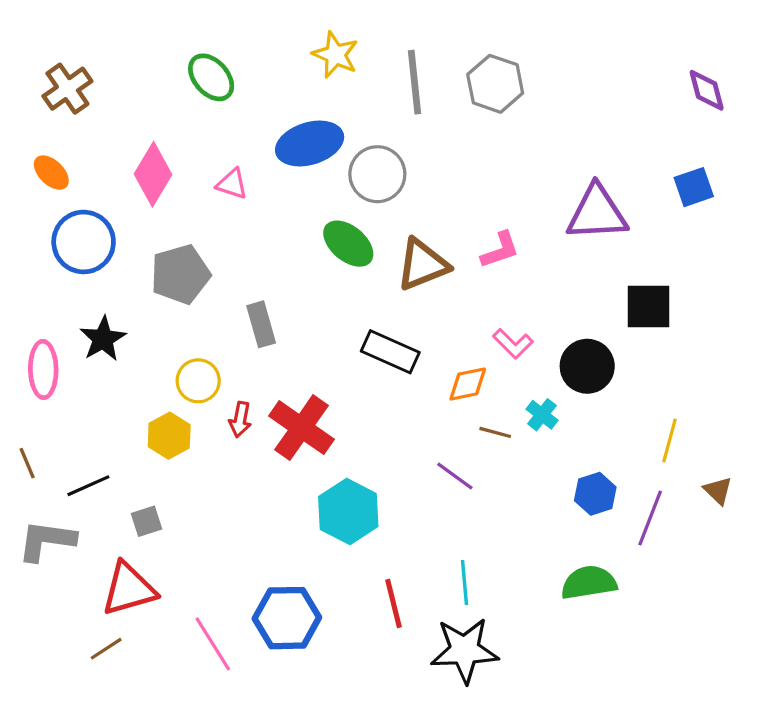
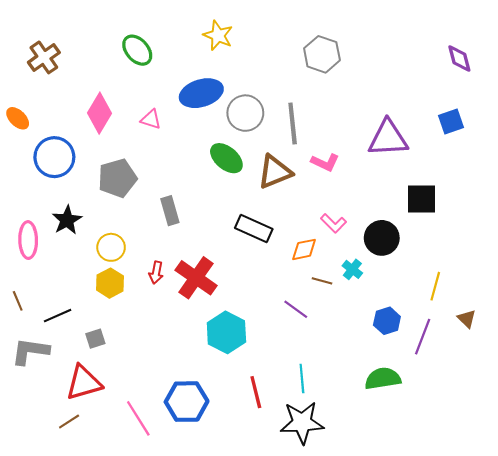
gray line: (414, 82) -> (293, 124), moved
orange ellipse: (51, 173) -> (18, 118), moved
pink L-shape: (500, 250) -> (325, 162), turned 44
yellow circle: (198, 381) -> (111, 247), moved

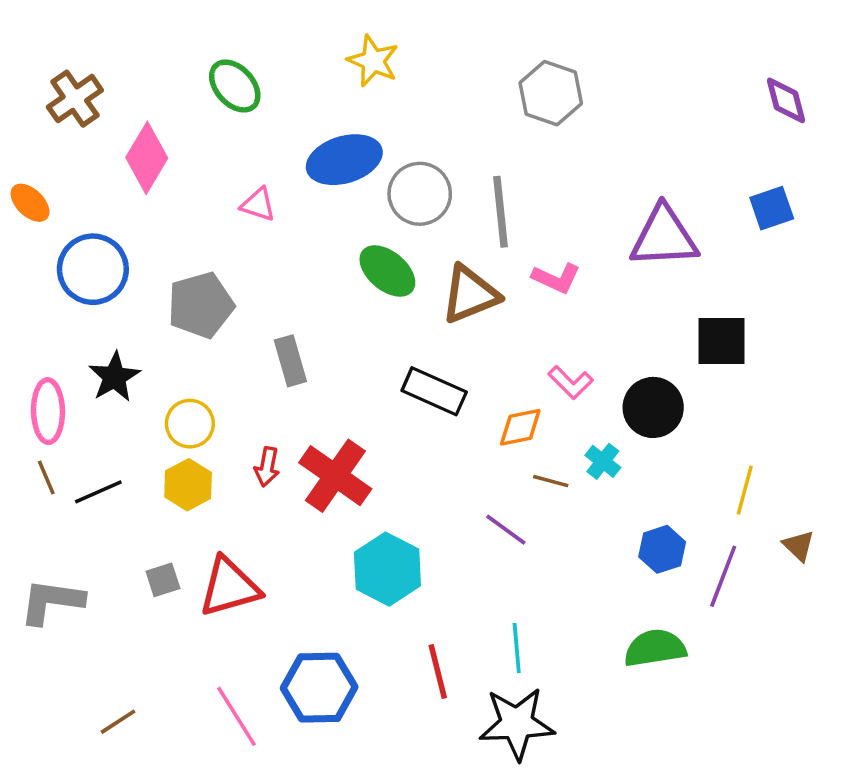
pink diamond: (99, 113) -> (147, 158), moved
brown line: (18, 301) -> (46, 478), moved
black line: (58, 316) -> (98, 492), moved
red triangle: (84, 383) -> (229, 587), moved

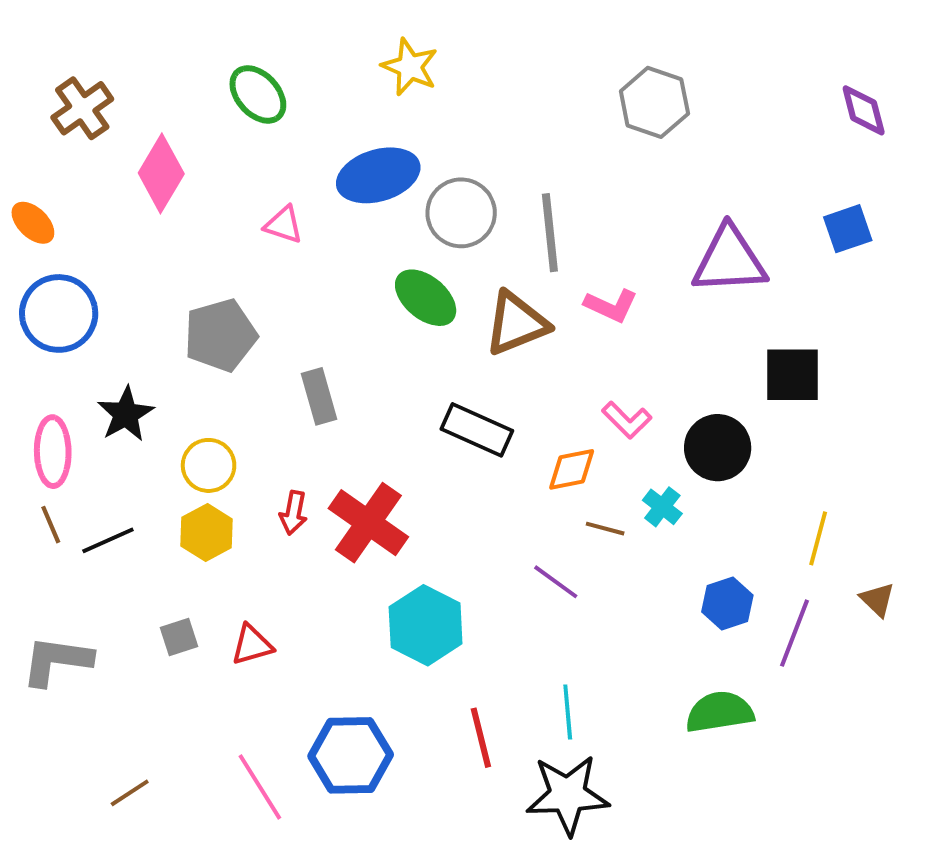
gray hexagon: (551, 93) -> (654, 102), moved
blue circle: (93, 269) -> (59, 313), moved
red triangle: (229, 587) -> (252, 645), size x0.6

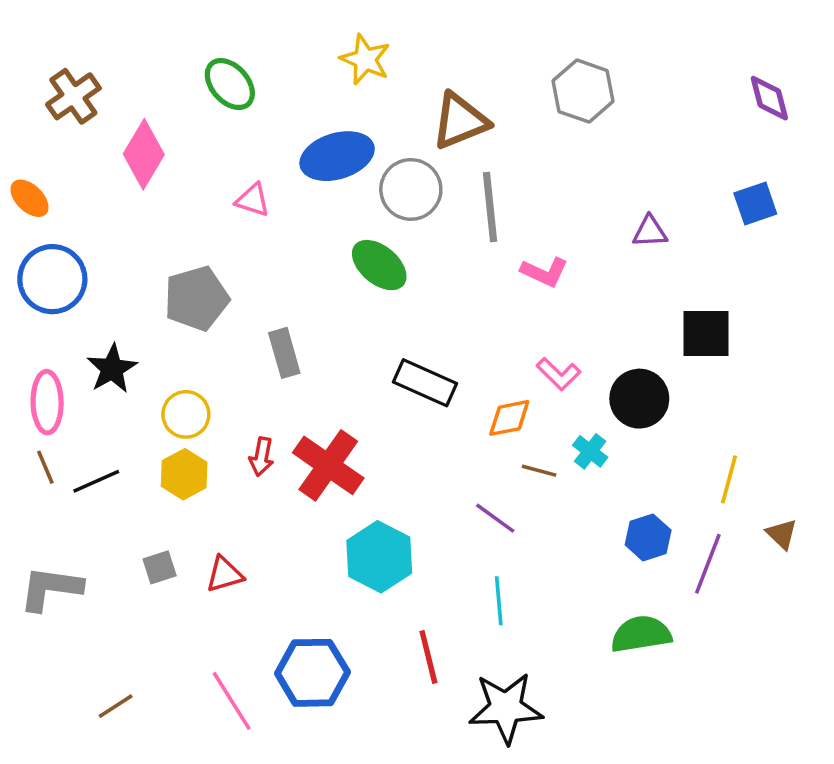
purple triangle: (729, 260) -> (650, 232), size x0.5
brown triangle: (516, 323) -> (460, 121), moved
cyan line: (568, 712) -> (499, 601), moved

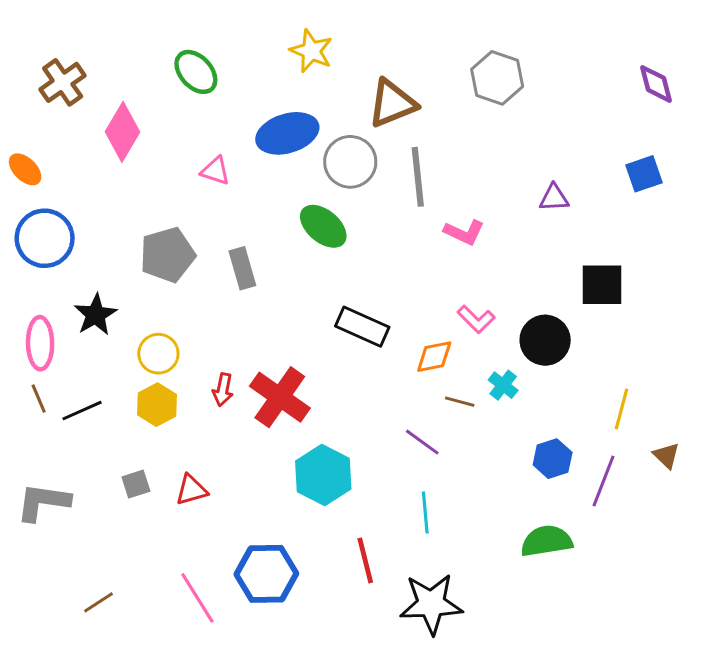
gray rectangle: (284, 353) -> (242, 268), moved

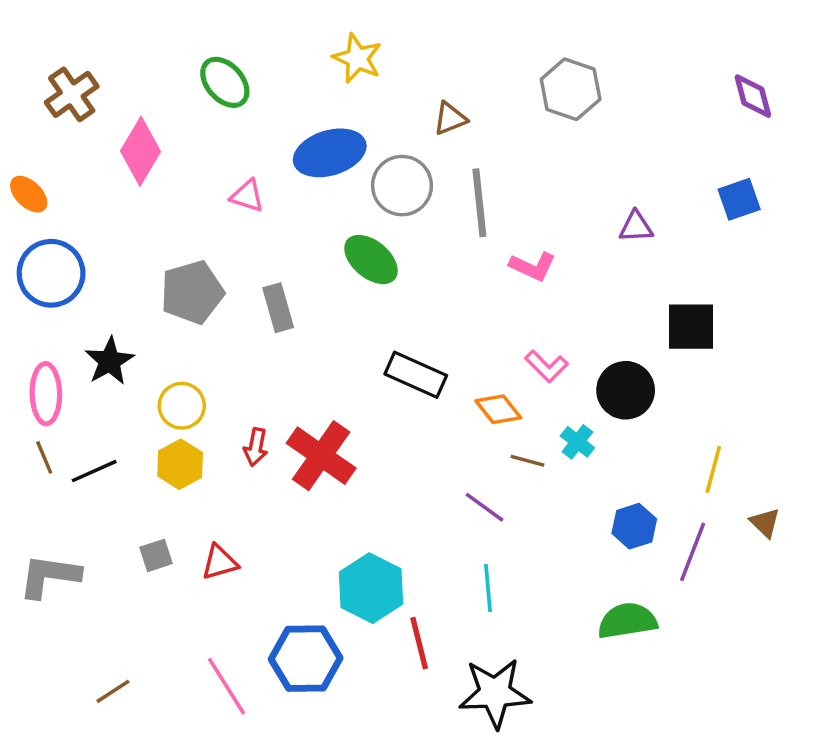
brown triangle: (392, 103) -> (450, 118), size x0.6
orange diamond: (434, 357) -> (498, 409), turned 63
cyan hexagon: (323, 475) -> (371, 588), moved

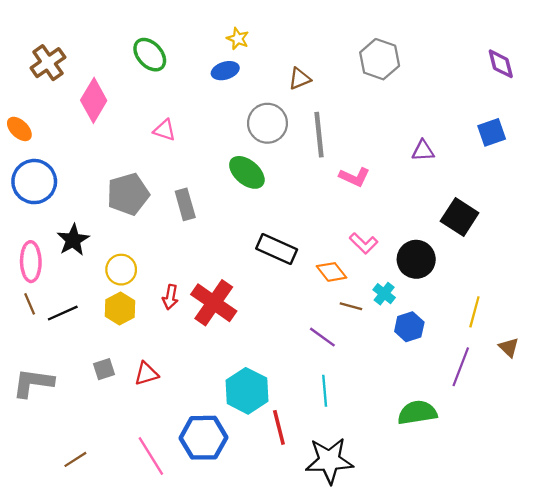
yellow star: (357, 58) -> (238, 39), size x0.7
blue ellipse: (330, 153) -> (225, 71), moved, size x0.6
black square: (691, 327) -> (460, 217), turned 33
blue hexagon: (634, 526) -> (409, 327), moved

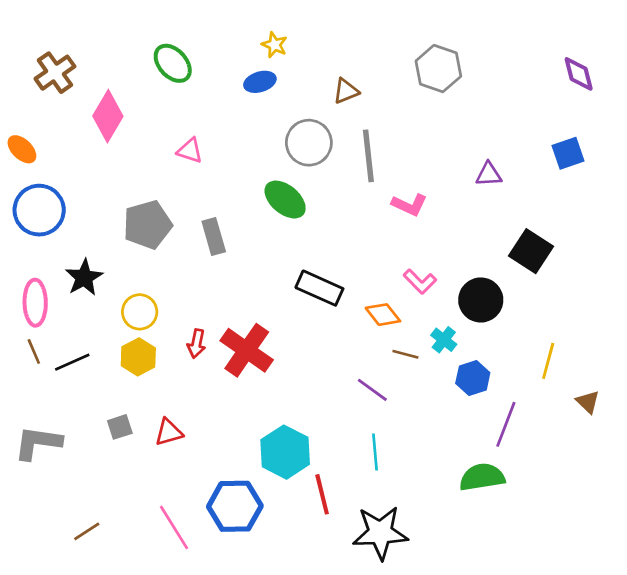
purple line: (461, 367) -> (506, 424), moved

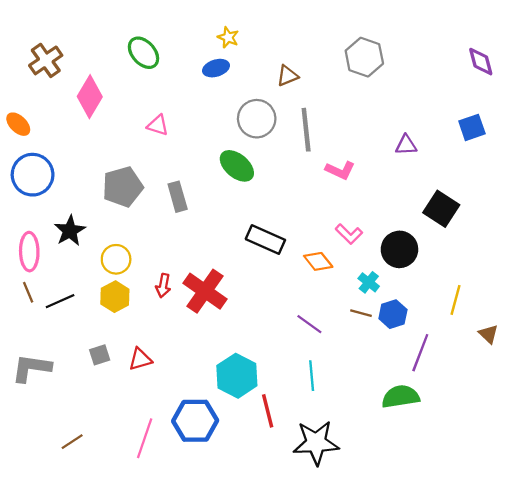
brown line: (405, 354) -> (361, 313), moved
pink line: (174, 527) -> (145, 438), turned 51

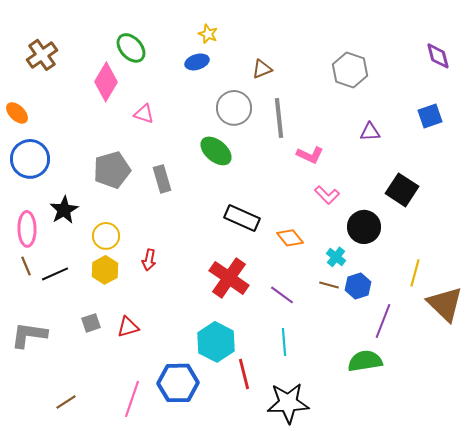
gray hexagon: (364, 57) -> (350, 70), moved
pink diamond: (90, 97) -> (106, 82), moved
pink L-shape: (349, 234) -> (327, 195), moved
red cross: (205, 291) -> (229, 278), moved
brown triangle: (488, 334) -> (445, 304), size x2.0

